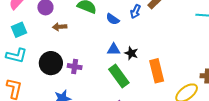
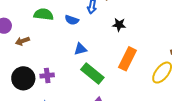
black star: (131, 53) -> (119, 25), moved
orange rectangle: (157, 71) -> (128, 59), turned 55

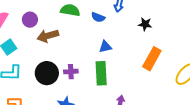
brown arrow: (22, 41) -> (48, 36), size x1.5
green rectangle: (92, 73) -> (101, 73), moved, turned 45

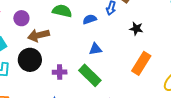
blue semicircle: (98, 17) -> (90, 19), turned 136
black circle: (47, 73) -> (30, 60), moved
green rectangle: (101, 73) -> (90, 75), turned -45

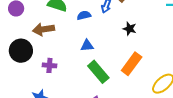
brown arrow: (38, 35) -> (44, 29), moved
green rectangle: (90, 75) -> (98, 72), moved

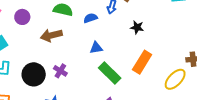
black circle: (21, 51) -> (34, 74), moved
purple cross: (49, 65) -> (60, 71), turned 32

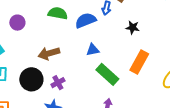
blue semicircle: (90, 18) -> (86, 20), size x1.5
brown arrow: (51, 35) -> (49, 53), moved
purple cross: (60, 71) -> (58, 83), moved, turned 32

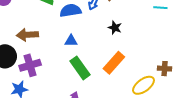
purple cross: (58, 83) -> (30, 65), size x1.5

